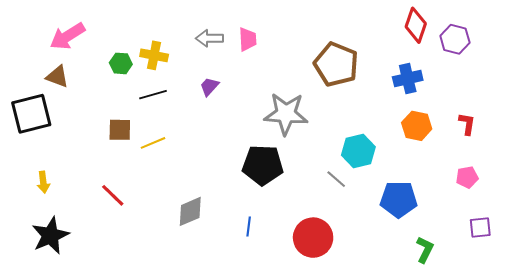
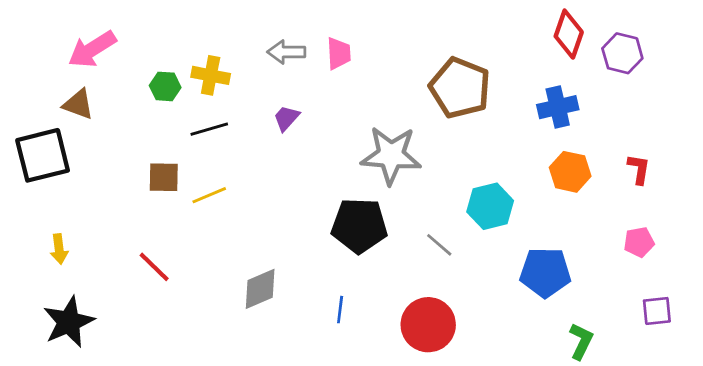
gray line: (336, 179) -> (439, 245), moved

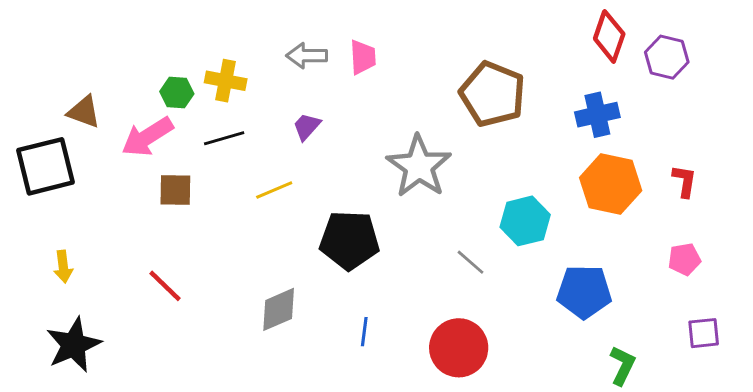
pink arrow: (92, 49) -> (147, 137), moved
gray star: (391, 155) -> (419, 166), turned 30
orange hexagon: (570, 172) -> (611, 184), size x1.4
yellow line: (209, 195) -> (274, 190), moved
black pentagon: (359, 226) -> (349, 240), moved

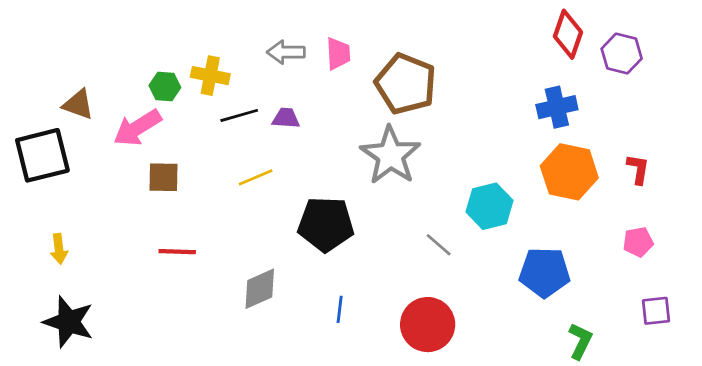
brown pentagon: (493, 94) -> (406, 84), moved
purple trapezoid: (307, 126) -> (286, 118), turned 52
black line: (224, 138) -> (239, 115), moved
red line: (165, 286) -> (177, 252), moved, turned -42
black star: (74, 345) -> (69, 322), turned -30

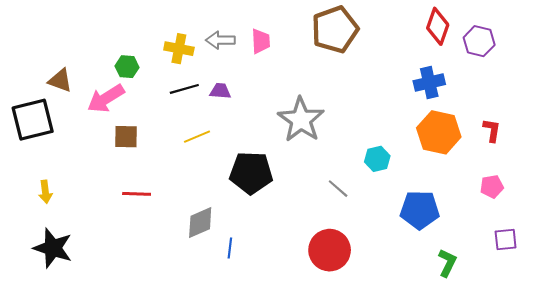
yellow cross: (210, 76) -> (179, 49), moved
brown pentagon: (406, 84) -> (335, 30), moved, turned 30
cyan hexagon: (490, 206) -> (377, 159), size x0.7
blue line: (340, 309) -> (230, 248), moved

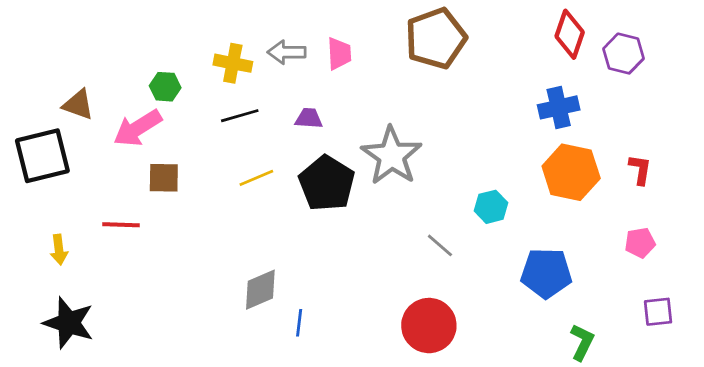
purple trapezoid: (220, 91) -> (309, 118), moved
black pentagon: (251, 173) -> (327, 183), moved, turned 30
red line: (137, 194) -> (121, 225), moved

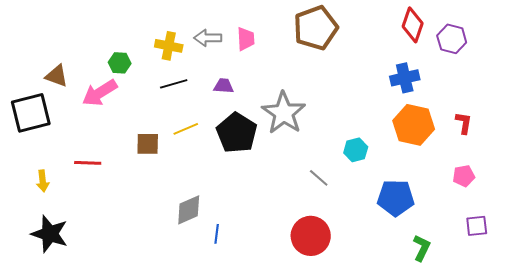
brown square: (164, 178) -> (148, 144), moved

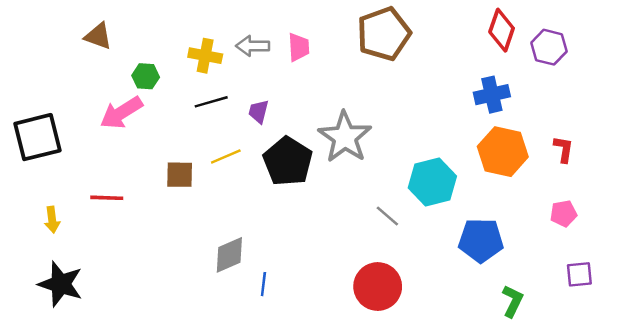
brown triangle: (57, 76) -> (98, 36), moved
purple trapezoid: (224, 86) -> (259, 112), moved, turned -80
cyan hexagon: (356, 150) -> (432, 182), size x1.6

